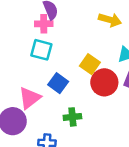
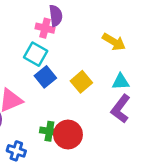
red circle: (104, 82) -> (68, 134), moved
blue square: (58, 83) -> (45, 77), moved

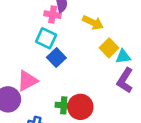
yellow arrow: (114, 42) -> (93, 23), moved
yellow square: (81, 82) -> (109, 48), moved

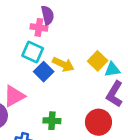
yellow arrow: (93, 23) -> (63, 64), moved
red circle: (80, 107) -> (98, 122), moved

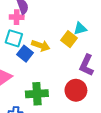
cyan triangle: (112, 70) -> (80, 29), moved
green cross: (52, 121) -> (37, 94), size x1.5

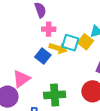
pink cross: (17, 17) -> (49, 29), moved
cyan square: (14, 38) -> (70, 43), moved

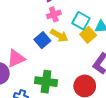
pink cross: (49, 29) -> (54, 14), turned -32
cyan square: (70, 43) -> (81, 21), moved

